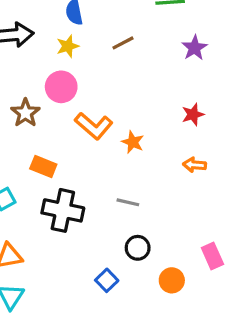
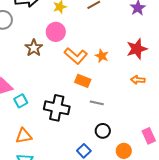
red star: (193, 114) -> (137, 49), size x1.5
orange star: (133, 142) -> (102, 56), moved
orange rectangle: (43, 167) -> (83, 81), moved

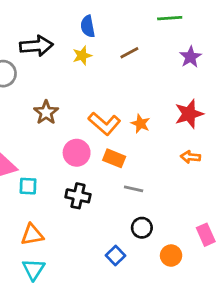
pink circle: (56, 32) -> (77, 153), moved
cyan square: (21, 101) -> (28, 186), turned 32
black cross: (57, 108) -> (78, 196), size x0.7

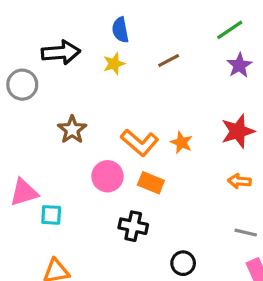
green line: (170, 18) -> (230, 30), moved, turned -30
gray line: (134, 189) -> (246, 233), moved
black cross: (78, 196) -> (133, 226), moved

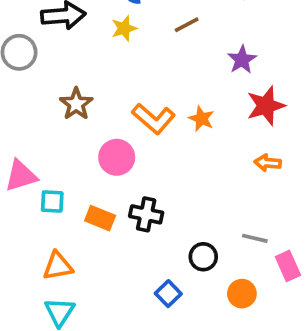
purple star: (239, 65) -> (242, 60), moved
orange rectangle: (151, 183) -> (100, 218), moved
gray line: (246, 233) -> (255, 238), moved

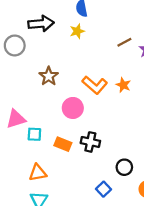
brown line: (187, 25) -> (124, 42), moved

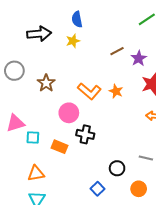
gray circle: (15, 45) -> (14, 71), moved
black cross: (90, 142) -> (85, 134), moved

